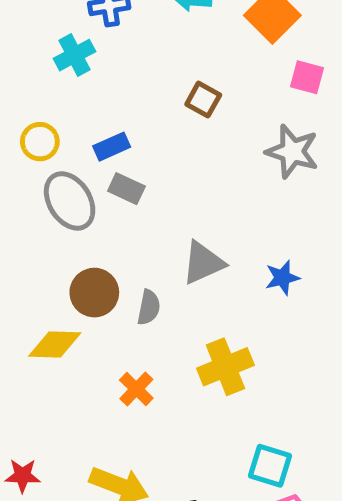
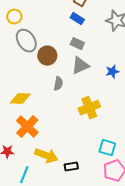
blue rectangle: (112, 147) -> (77, 19), moved, turned 56
gray rectangle: (126, 189) -> (77, 44), moved
brown circle: (94, 293) -> (47, 56), moved
orange cross: (136, 389) -> (27, 127), moved, size x1.6

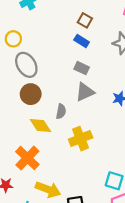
brown circle: (47, 56) -> (31, 94), moved
yellow diamond: (20, 99) -> (40, 126), moved, turned 55
yellow cross: (89, 108) -> (81, 139), moved

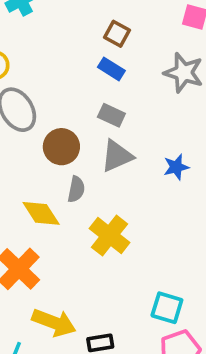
brown circle: (31, 94) -> (61, 147), moved
yellow cross: (81, 139) -> (110, 236), turned -30

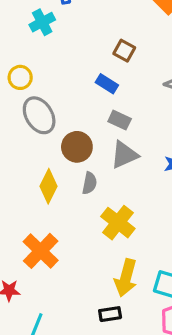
blue rectangle: (111, 69) -> (107, 84), moved
yellow diamond: (41, 213) -> (49, 186), moved, turned 60
yellow arrow: (54, 323) -> (126, 278), moved, turned 84

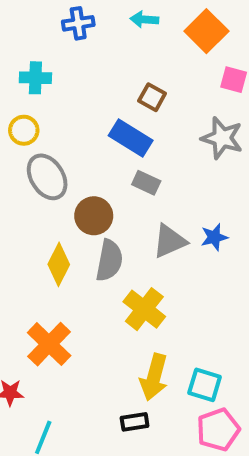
cyan cross: (42, 22) -> (35, 78), moved, turned 30
blue rectangle: (107, 84) -> (131, 138), size x1.5
gray triangle: (124, 155) -> (170, 241), moved
gray semicircle: (90, 183) -> (109, 260), size x1.5

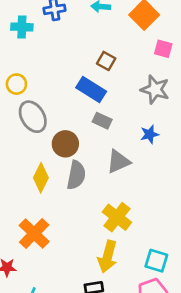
cyan cross: (35, 78) -> (22, 27), moved
blue star: (214, 237) -> (150, 134), moved
yellow cross: (144, 309) -> (117, 217), moved
cyan square: (205, 385) -> (156, 261), moved

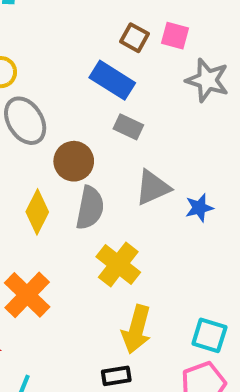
pink square: (163, 49) -> (175, 36), moved
blue star: (150, 134) -> (199, 208), moved
yellow cross: (117, 217) -> (118, 264), moved

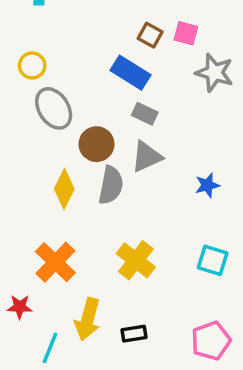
gray triangle: (153, 188) -> (147, 157), moved
yellow cross: (118, 264) -> (136, 260), moved
yellow arrow: (137, 329) -> (88, 319), moved
cyan square: (209, 335) -> (213, 260), moved

